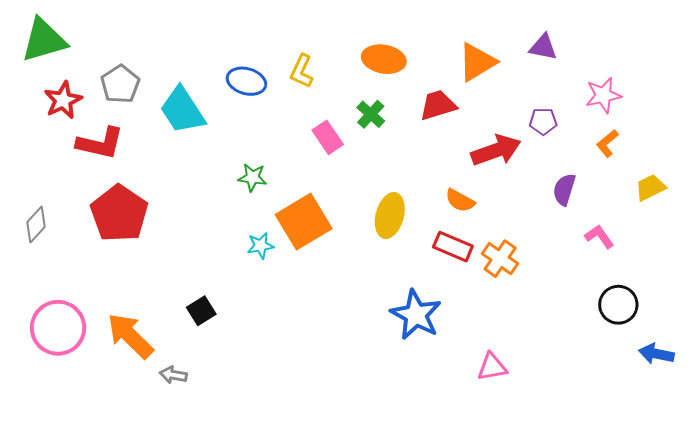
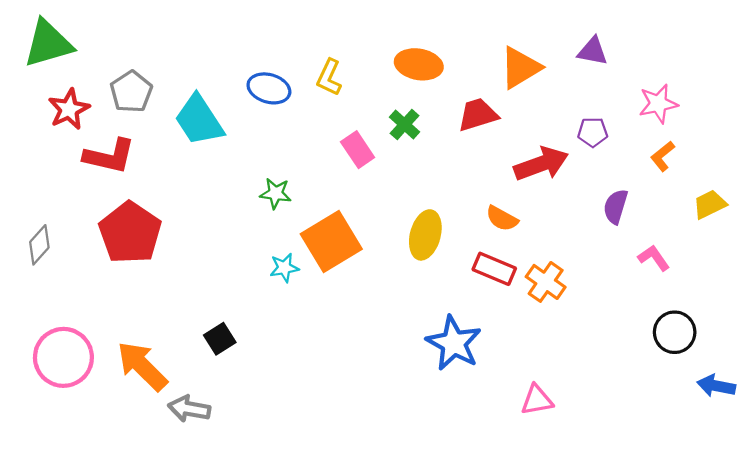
gray arrow: (173, 375) -> (189, 409), size x1.4

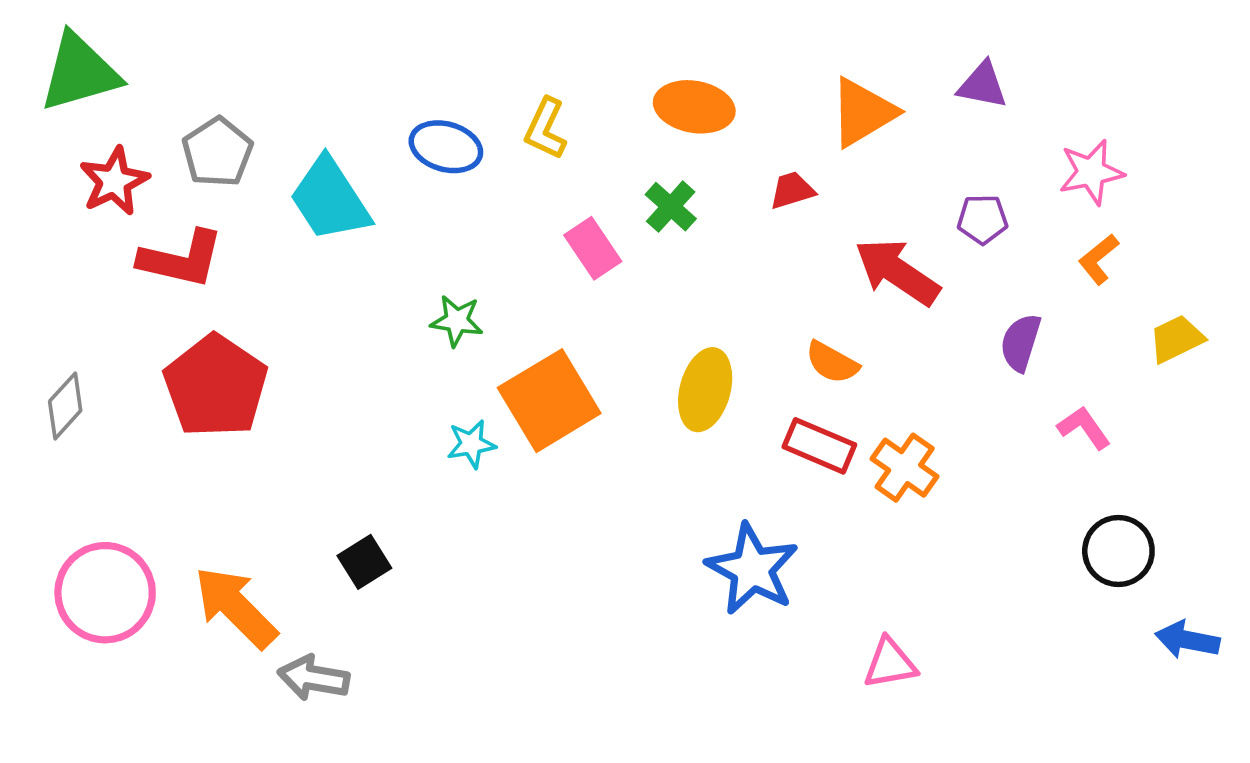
red trapezoid: (478, 115) -> (792, 190), size x0.7
red arrow: (541, 164) -> (897, 272), turned -126

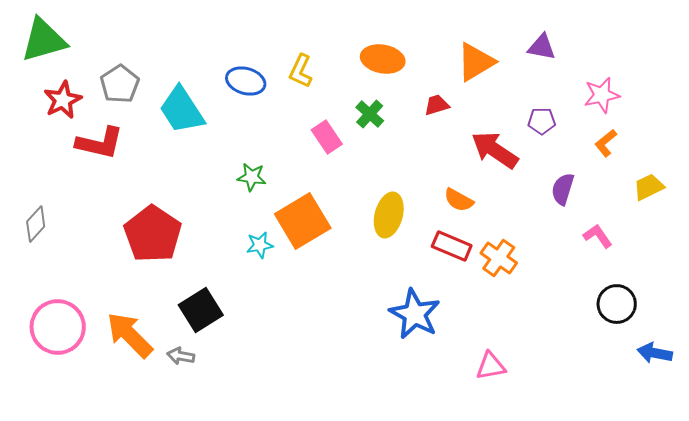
red pentagon: (216, 386) -> (153, 234), moved
black square: (364, 562) -> (201, 310), size x1.5
gray arrow: (314, 678) -> (181, 356), moved, size x0.7

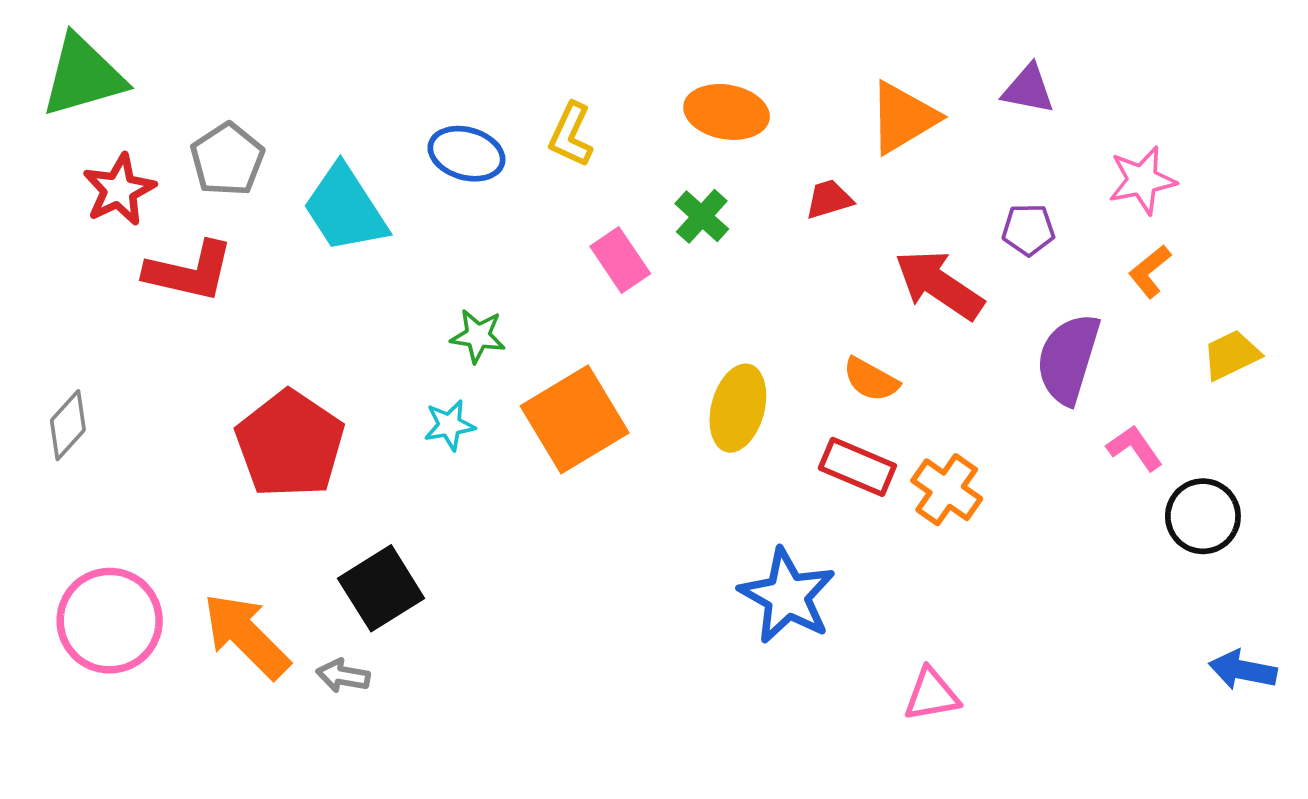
purple semicircle: (563, 189) -> (1068, 359), size x1.5
cyan star: (260, 245) -> (449, 425), moved
black circle: (617, 304) -> (1203, 516), moved

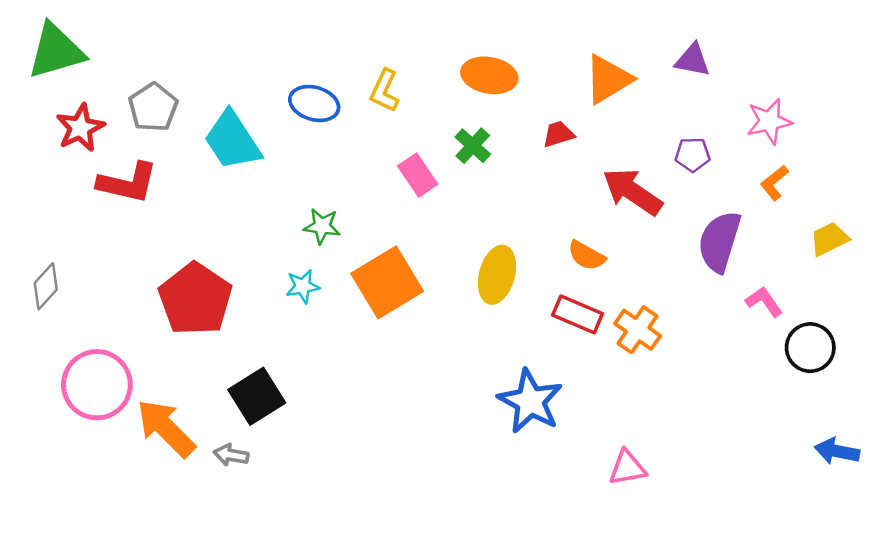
pink circle: (110, 621) -> (97, 385), moved

